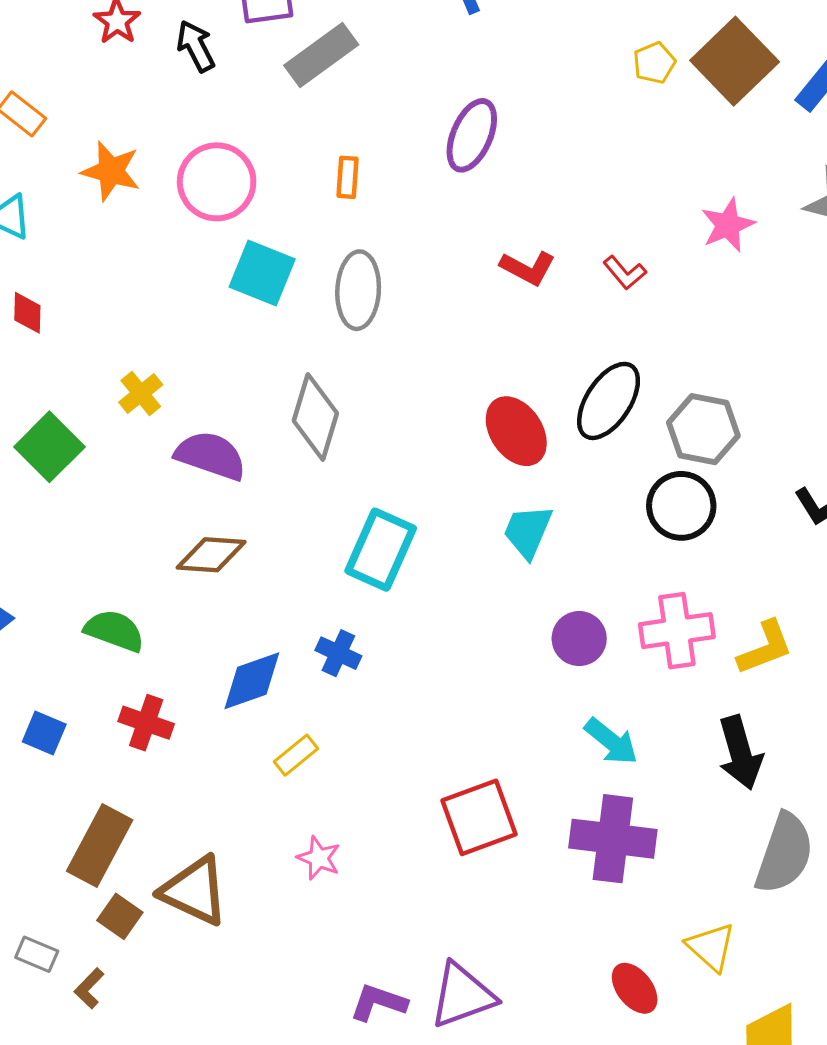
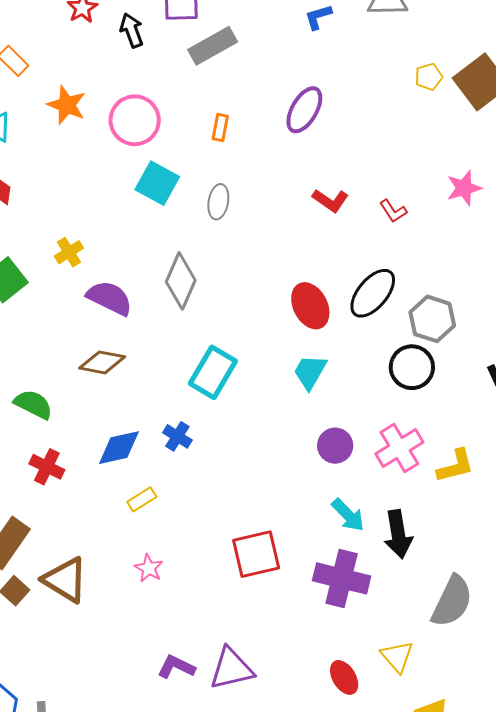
gray ellipse: (358, 290) -> (218, 202), size x0.7
pink cross: (677, 631) -> (399, 448), turned -30
black arrow: (740, 753) -> (398, 534), moved

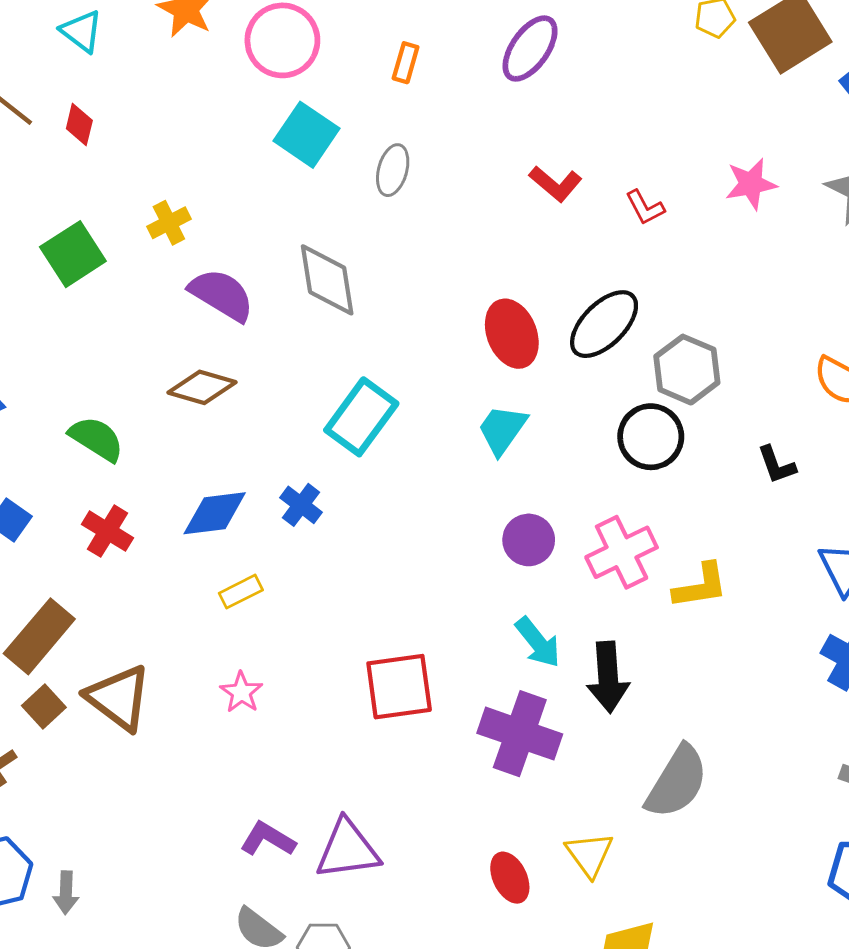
gray diamond: (181, 281) -> (327, 280), turned -38

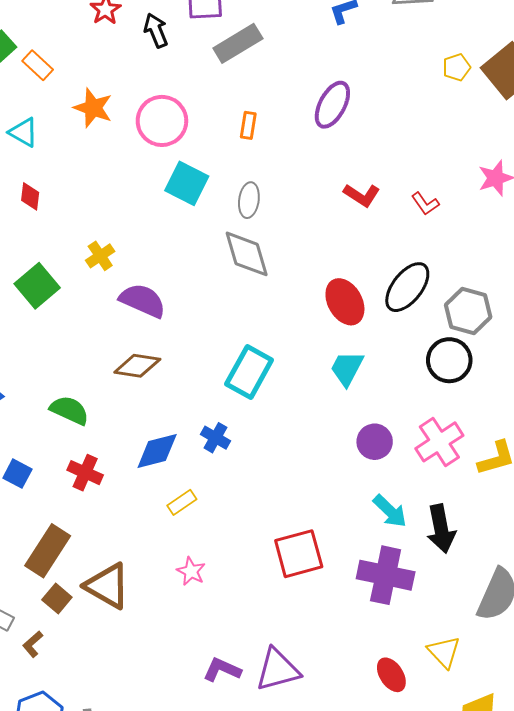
gray diamond: (327, 280) -> (247, 254), moved

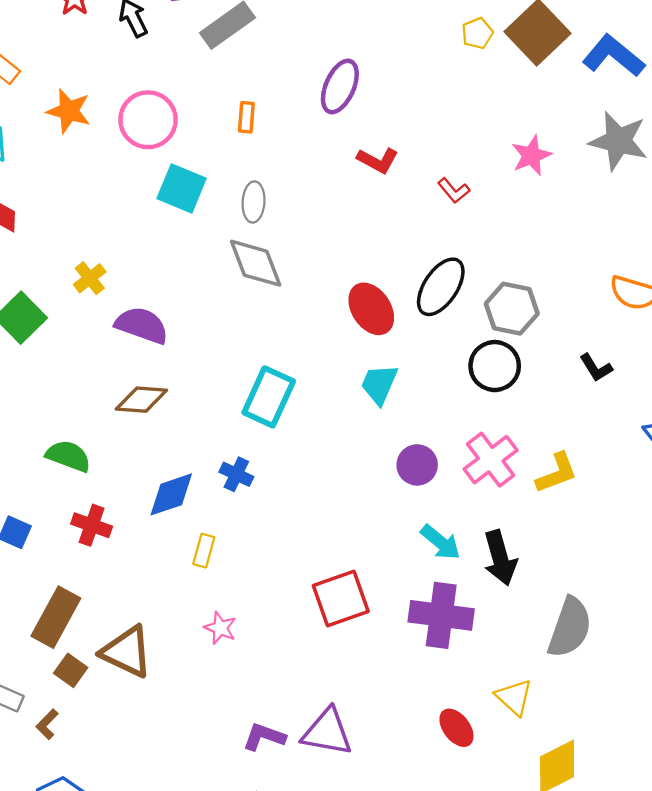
red L-shape: (362, 195) -> (378, 160), moved
yellow rectangle: (182, 502) -> (204, 551), turned -36
purple triangle: (278, 670) -> (327, 732), turned 30

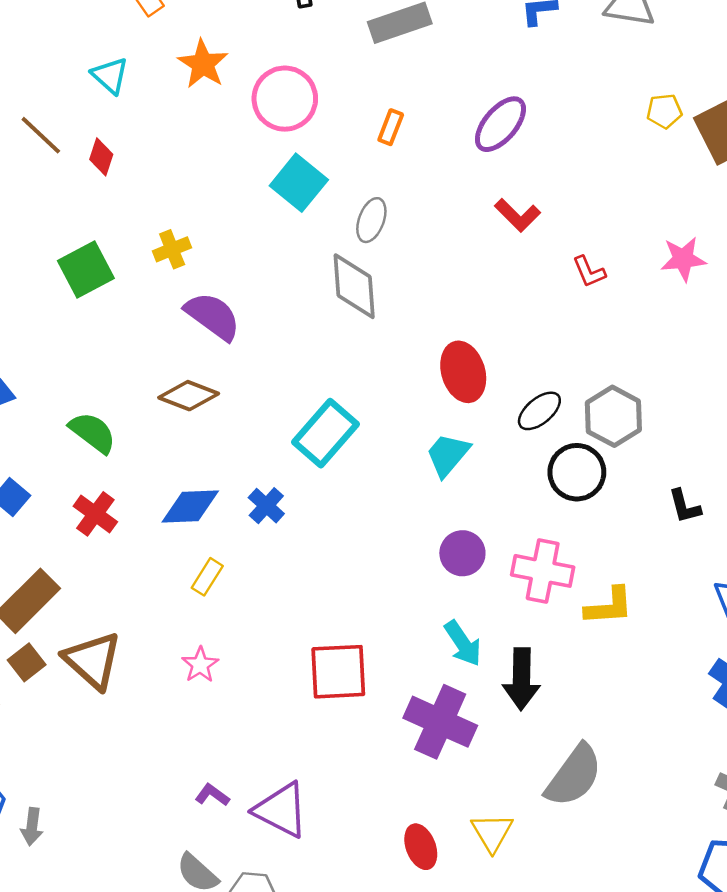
black ellipse: (441, 287) -> (539, 411), moved, size x0.7
pink cross: (491, 460) -> (543, 571), turned 32
purple L-shape: (264, 737) -> (212, 795), size x0.7

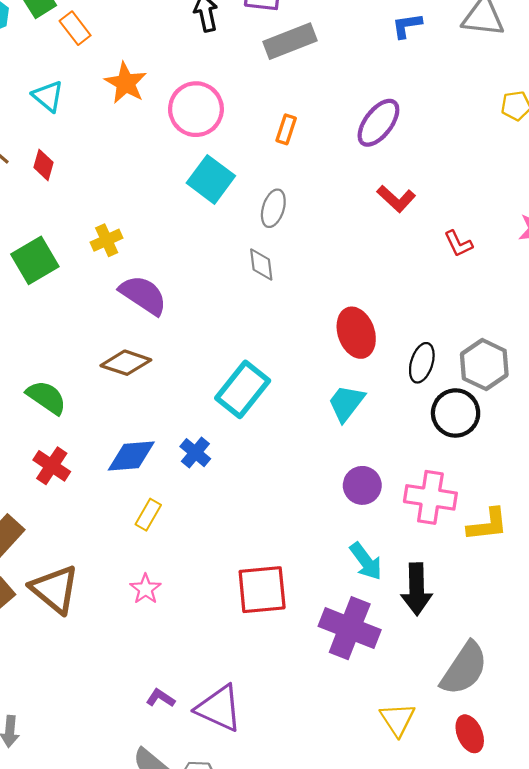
gray diamond: (354, 286) -> (261, 265), size x0.6
black ellipse: (539, 411) -> (422, 363), turned -30
red ellipse: (421, 847) -> (470, 734), moved

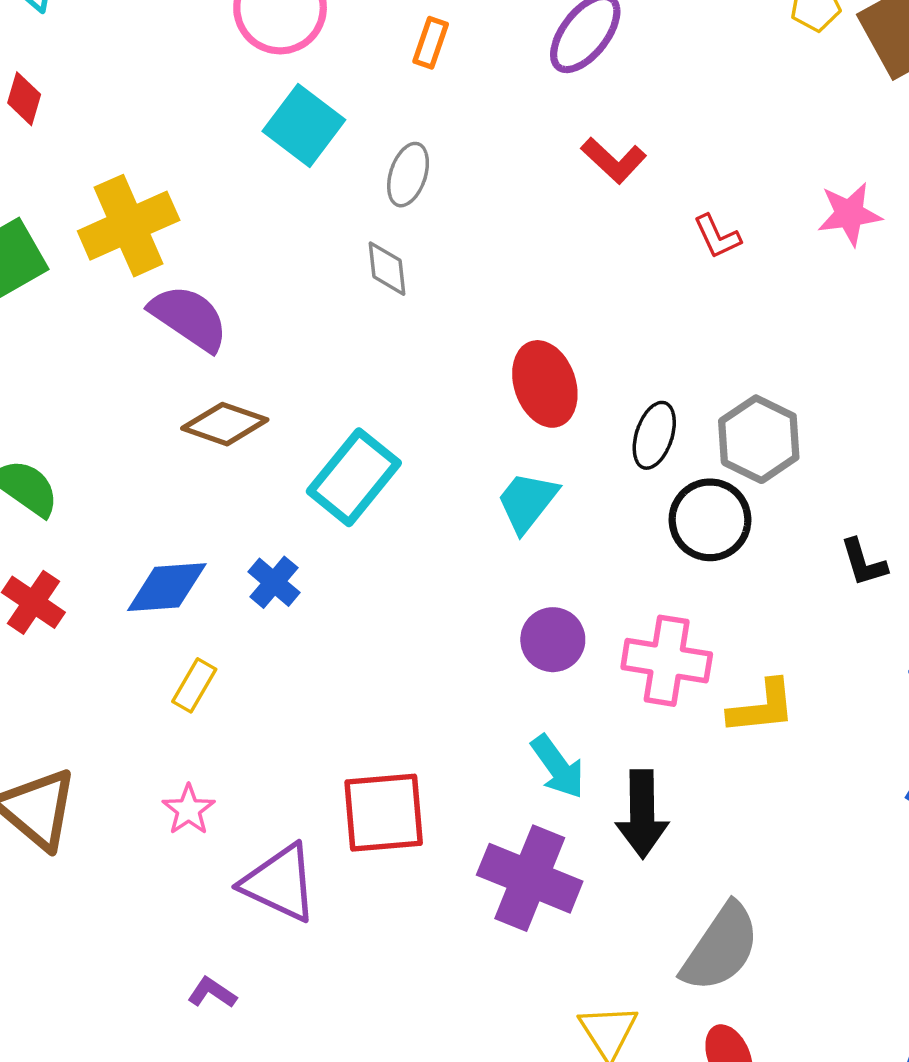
yellow cross: (107, 240) -> (129, 226), size x1.8
brown diamond: (126, 363) -> (225, 424), moved
purple triangle: (219, 708) -> (280, 883), moved

